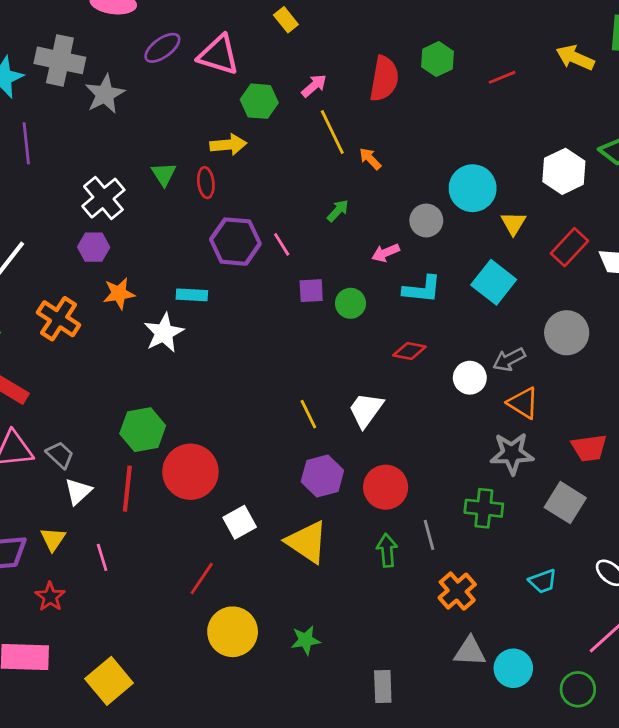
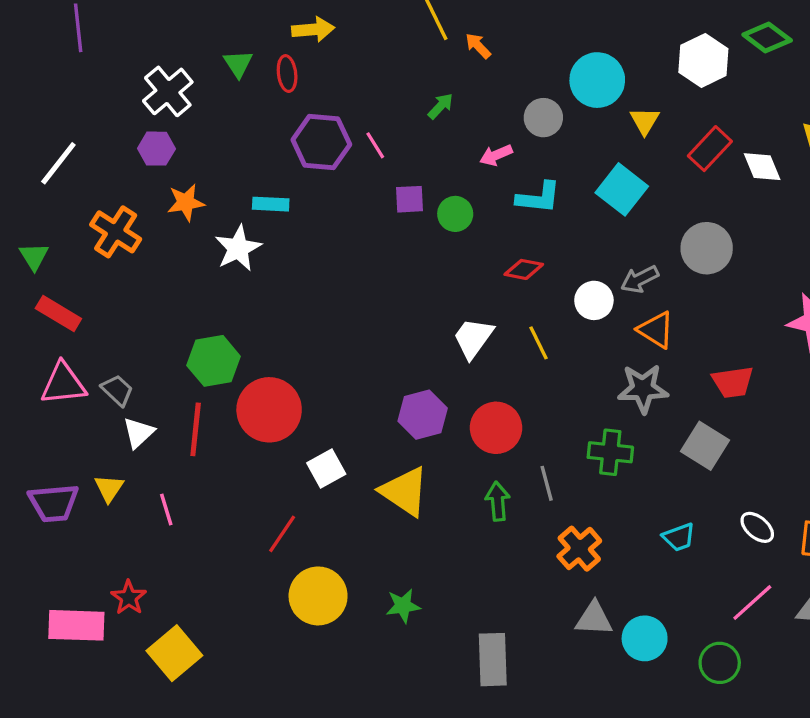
yellow line: (308, 414) -> (538, 343), moved
red star: (50, 597) -> (129, 598), moved
gray rectangle: (383, 687) -> (493, 660), size x1.4

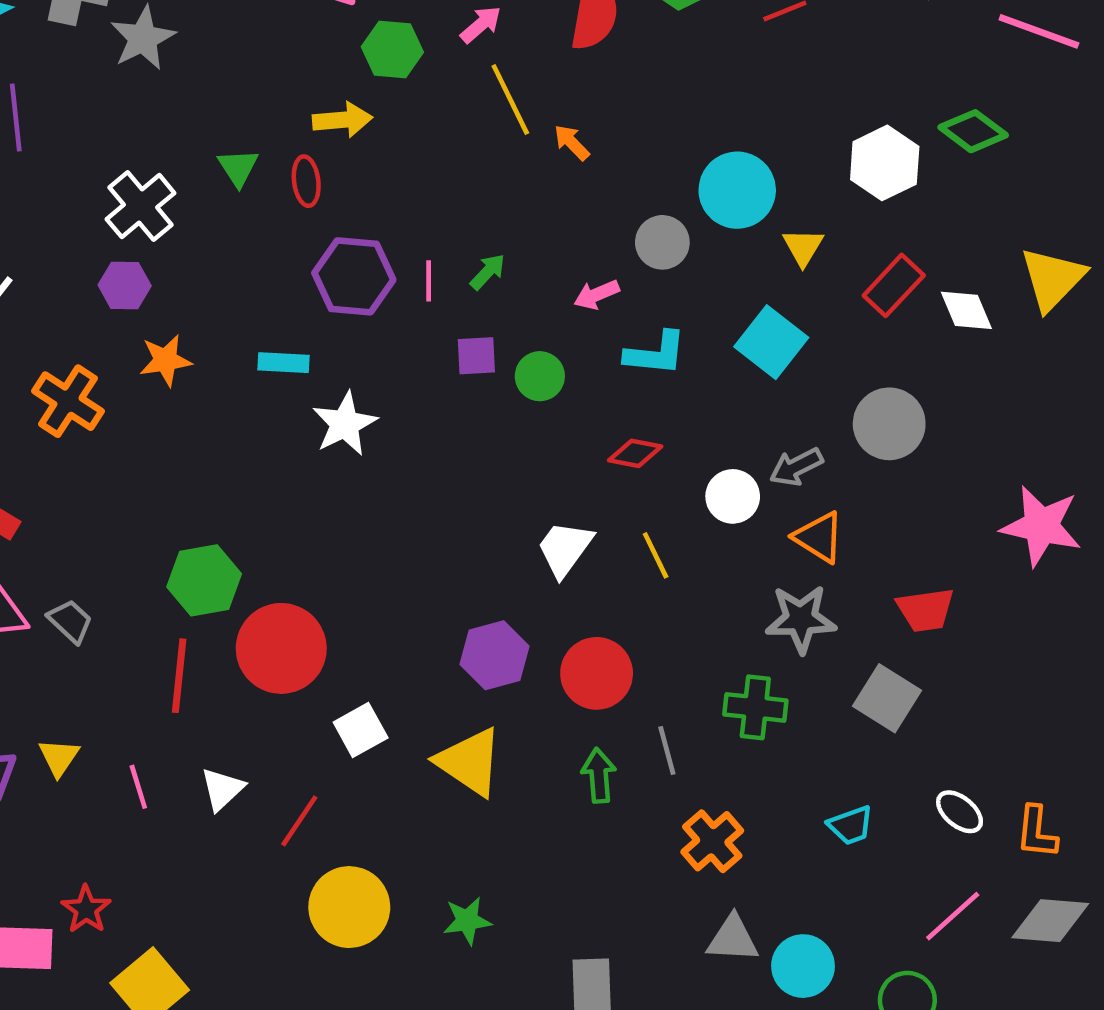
green arrow: (441, 106) -> (488, 272), moved
pink line: (375, 145) -> (429, 281), turned 32
white star: (238, 248) -> (345, 424), moved
white triangle: (138, 433) -> (222, 789), moved

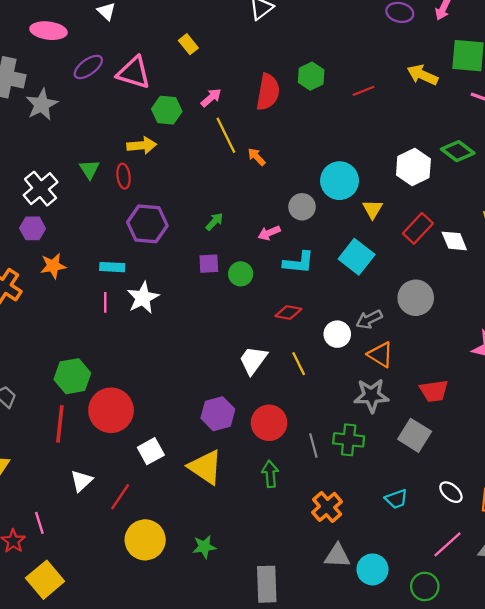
pink line: (429, 281) -> (105, 302), moved
gray line: (667, 751) -> (313, 446), moved
pink line: (138, 787) -> (39, 523), moved

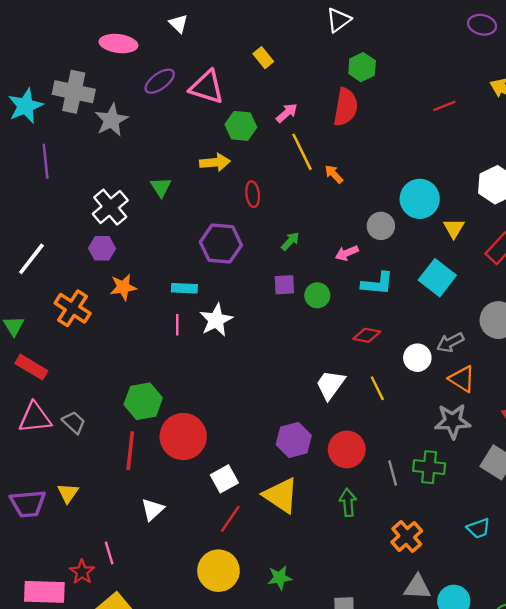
green hexagon: (311, 76) -> (362, 67), moved
red ellipse: (124, 176) -> (253, 194), moved
red line: (120, 497) -> (230, 519), moved

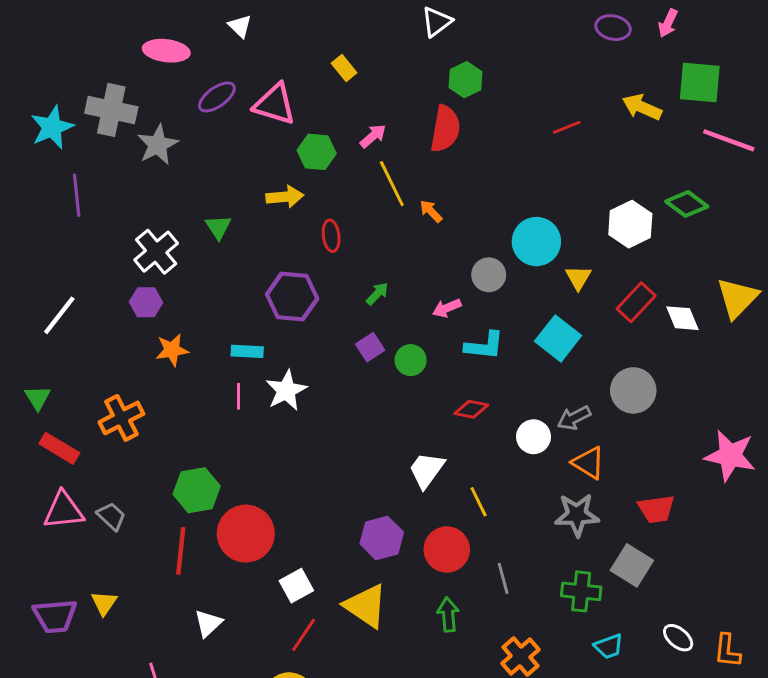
purple square: (284, 285) -> (370, 347), turned -30
orange cross: (73, 308) -> (121, 418), moved, turned 30
yellow line: (377, 388) -> (479, 502), moved
green cross: (429, 467) -> (581, 591), moved

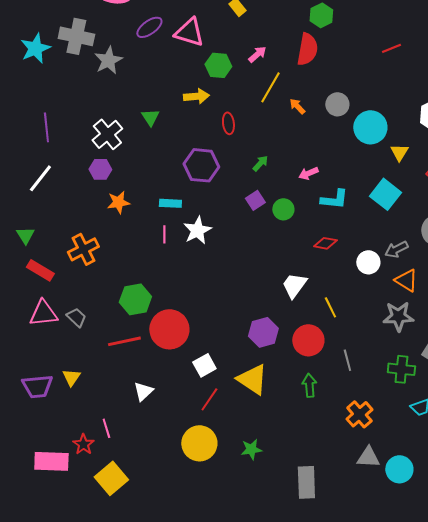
yellow line: (392, 184) -> (270, 87), turned 56
purple line: (77, 195) -> (46, 127), moved
gray circle: (489, 275) -> (337, 104), moved
red line: (181, 551) -> (124, 341), turned 72

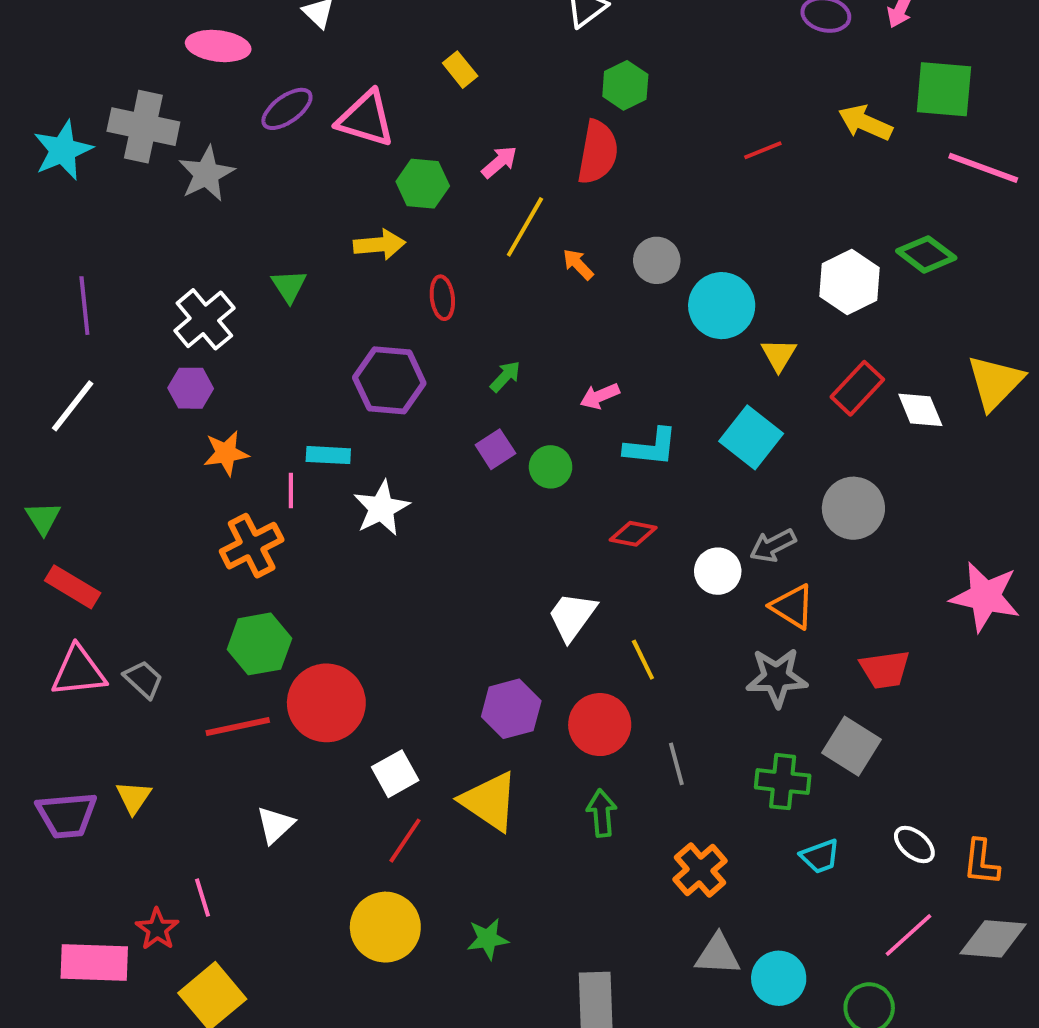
pink line: (164, 234) -> (291, 490), moved
orange cross: (83, 249) -> (252, 546), moved

